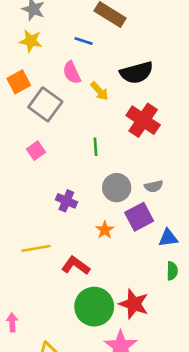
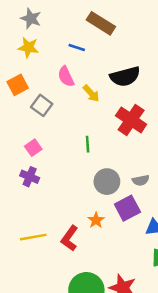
gray square: (45, 104) -> (42, 105), size x0.7
purple cross: (66, 201) -> (30, 177), moved
red L-shape: (76, 266) -> (69, 238), moved, turned -90

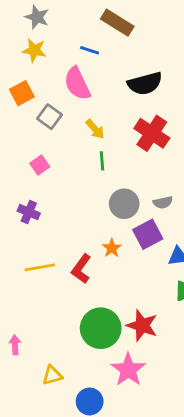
pink semicircle: (66, 76) -> (77, 83), size x1.4
yellow arrow: (91, 93) -> (95, 129), moved
purple cross: (30, 177) -> (29, 212), moved

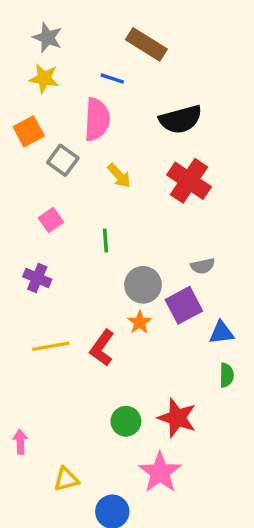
pink semicircle: (77, 83) -> (97, 119), turned -152
green line: (102, 161) -> (105, 240), moved
gray circle: (124, 204) -> (143, 285), moved
green circle: (101, 328) -> (126, 421), size x0.6

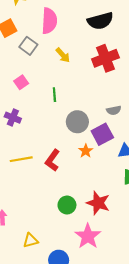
red cross: (189, 181) -> (105, 58), turned 35
orange star: (140, 322) -> (86, 151), moved

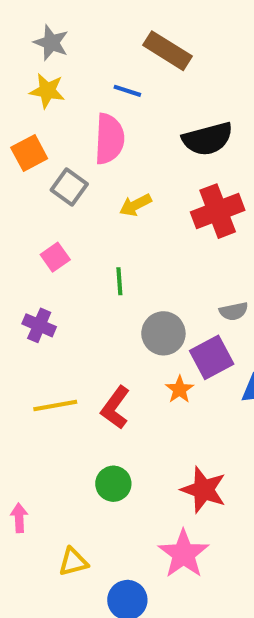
yellow arrow: (63, 55) -> (135, 205), turned 105
green circle: (67, 205) -> (113, 484), moved

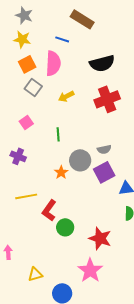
orange square: (29, 153) -> (27, 64), moved
gray semicircle: (234, 311) -> (104, 149), moved
orange star: (180, 389) -> (61, 172), moved
red L-shape: (115, 408) -> (49, 210), moved
green circle: (113, 484) -> (65, 227), moved

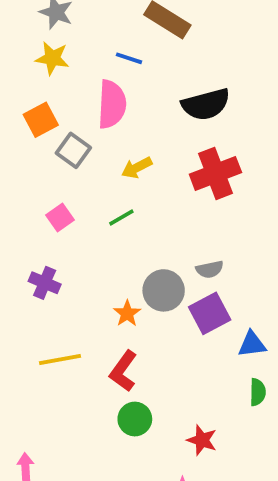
orange square: (27, 64) -> (41, 120), moved
green line: (58, 134) -> (121, 218), moved, turned 64
red L-shape: (49, 210) -> (123, 371), moved
red star: (100, 238) -> (202, 440), size x0.7

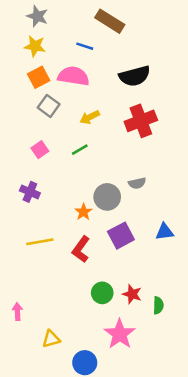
pink semicircle: (112, 104) -> (74, 76), turned -84
orange square: (41, 120) -> (39, 77), moved
purple square: (210, 313) -> (121, 236), moved
green semicircle: (258, 392) -> (158, 305), moved
green circle: (135, 419) -> (102, 293), moved

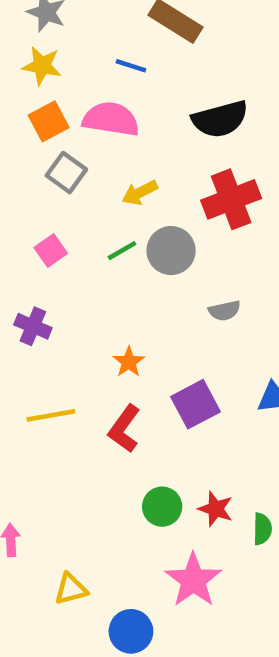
gray circle: (107, 197) -> (171, 251), moved

